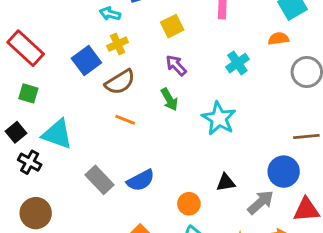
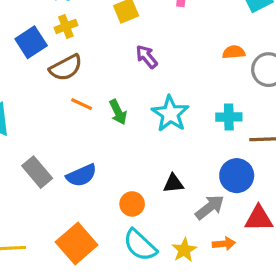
orange semicircle: (278, 39) -> (234, 52), moved
cyan cross: (237, 63) -> (229, 117), moved, turned 30
purple arrow: (176, 65) -> (147, 57), moved
green arrow: (169, 99) -> (118, 112), moved
orange line: (125, 120) -> (82, 104), moved

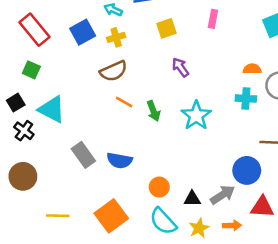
blue square: (31, 42) -> (83, 32), moved
cyan cross: (229, 117) -> (246, 99), moved
blue semicircle: (81, 175) -> (120, 160), turned 30
black triangle: (173, 183) -> (192, 199), moved

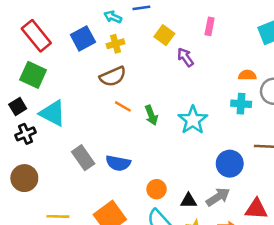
yellow square: (166, 28) -> (164, 35), turned -36
purple arrow: (180, 67) -> (185, 57), moved
green square: (31, 70) -> (33, 75), size x1.5
black cross: (24, 131) -> (26, 134), turned 30
blue circle: (247, 170) -> (230, 164), moved

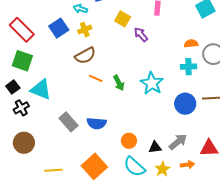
blue circle: (230, 164) -> (185, 104), moved

